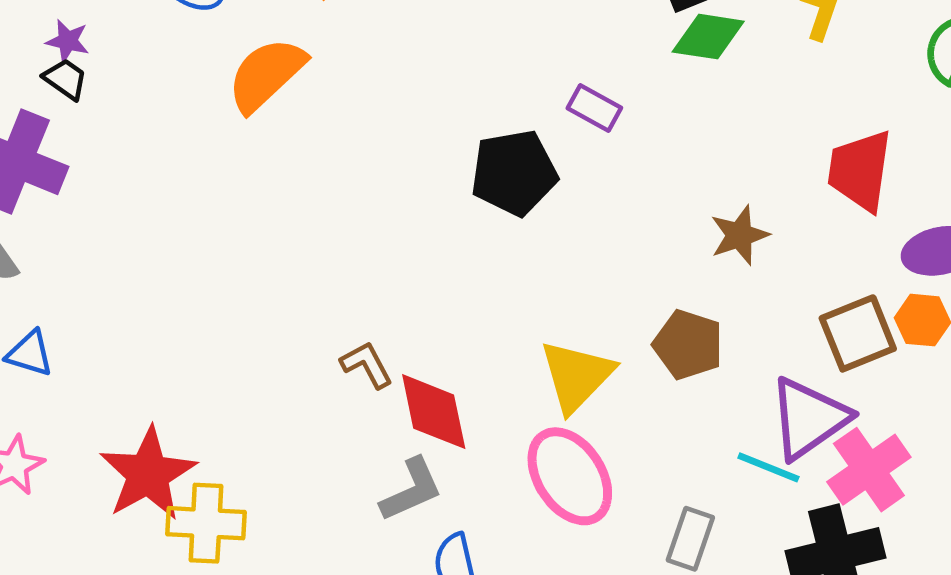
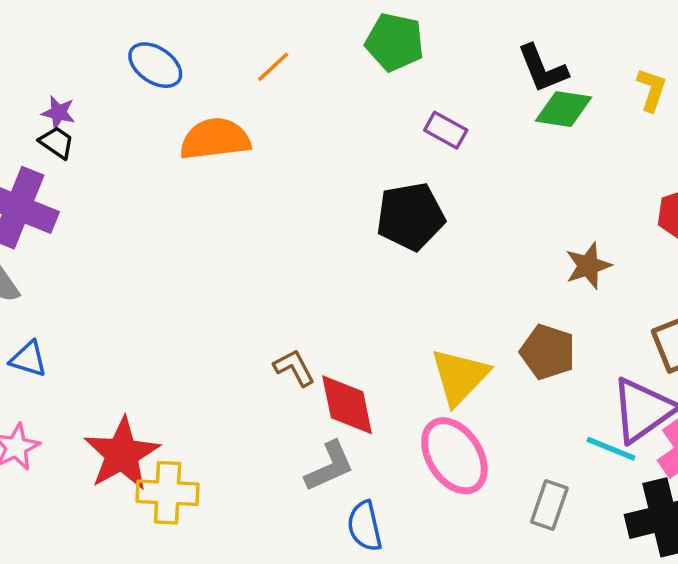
orange semicircle: (266, 75) -> (215, 139), turned 36
purple rectangle: (594, 108) -> (446, 130), moved

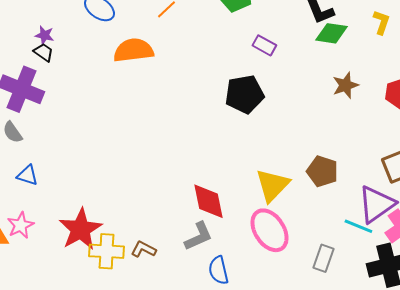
brown star: (588, 266) -> (345, 85), moved
brown L-shape: (294, 368) -> (143, 249), moved, turned -35

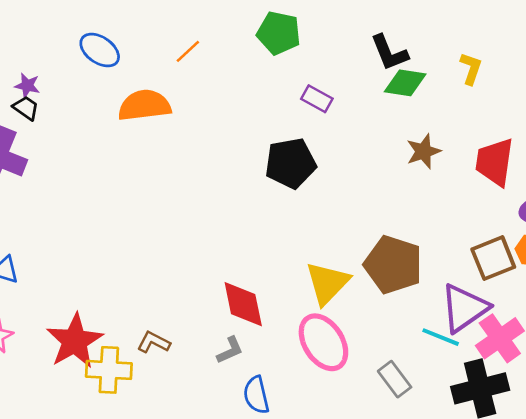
brown pentagon: (322, 171) -> (393, 265), size x1.4
gray L-shape: (198, 236) -> (230, 350), size x0.7
brown L-shape: (143, 249) -> (154, 342), moved
gray rectangle: (323, 258) -> (395, 379), turned -56

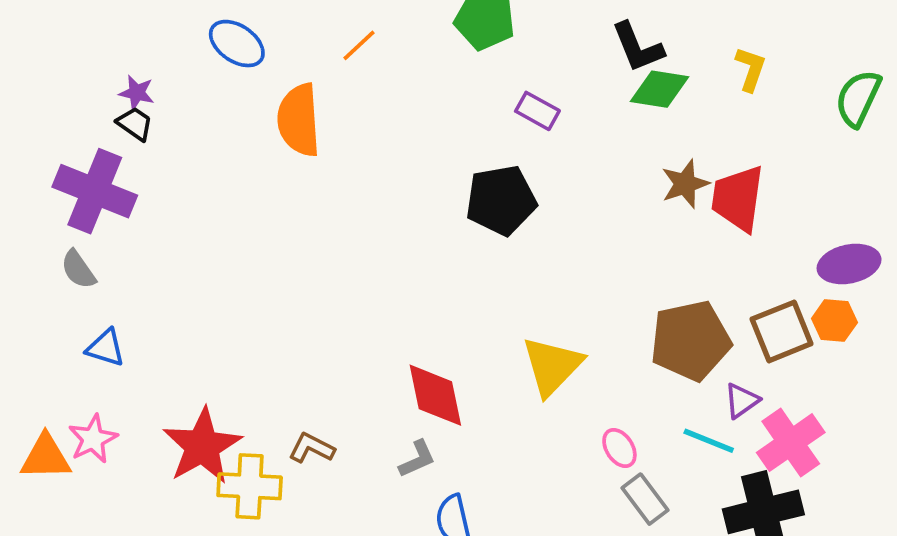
orange semicircle: (144, 105) -> (299, 120), turned -87
red trapezoid: (495, 162) -> (738, 198), moved
brown pentagon: (393, 265) -> (691, 341), moved, turned -30
purple triangle: (464, 308) -> (742, 401), size x0.5
pink ellipse: (323, 342) -> (619, 448), moved, size x0.5

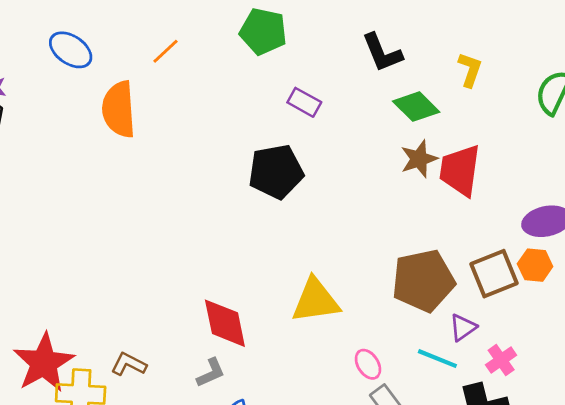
green diamond: (660, 89) -> (416, 107), moved, turned 36
yellow triangle: (552, 366) -> (316, 301), turned 38
pink cross: (791, 443) -> (501, 360), size x0.6

